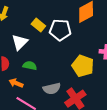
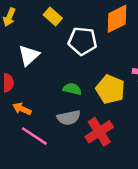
yellow rectangle: (38, 25) -> (53, 16), moved
green semicircle: (30, 66) -> (72, 89), moved

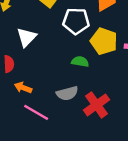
green semicircle: (72, 89) -> (80, 62), moved
yellow pentagon: (110, 89) -> (104, 41), moved

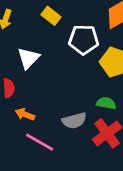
green semicircle: (80, 62) -> (106, 103), moved

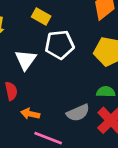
white pentagon: (84, 40) -> (60, 45), moved

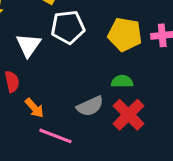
orange arrow: (30, 114) -> (34, 108), turned -144

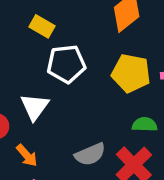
white triangle: (29, 45) -> (35, 107), moved
green semicircle: (122, 81) -> (145, 124), moved

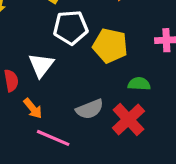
yellow pentagon: (131, 73) -> (110, 46), moved

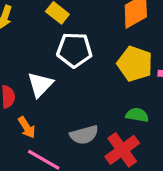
yellow pentagon: (110, 46) -> (135, 64), moved

